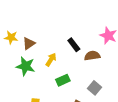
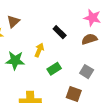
brown triangle: (29, 43) -> (13, 21), moved
brown semicircle: (92, 56) -> (89, 39), moved

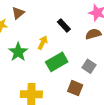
green star: (15, 60) -> (18, 52), turned 30
green rectangle: (54, 69) -> (57, 62), size x1.5

